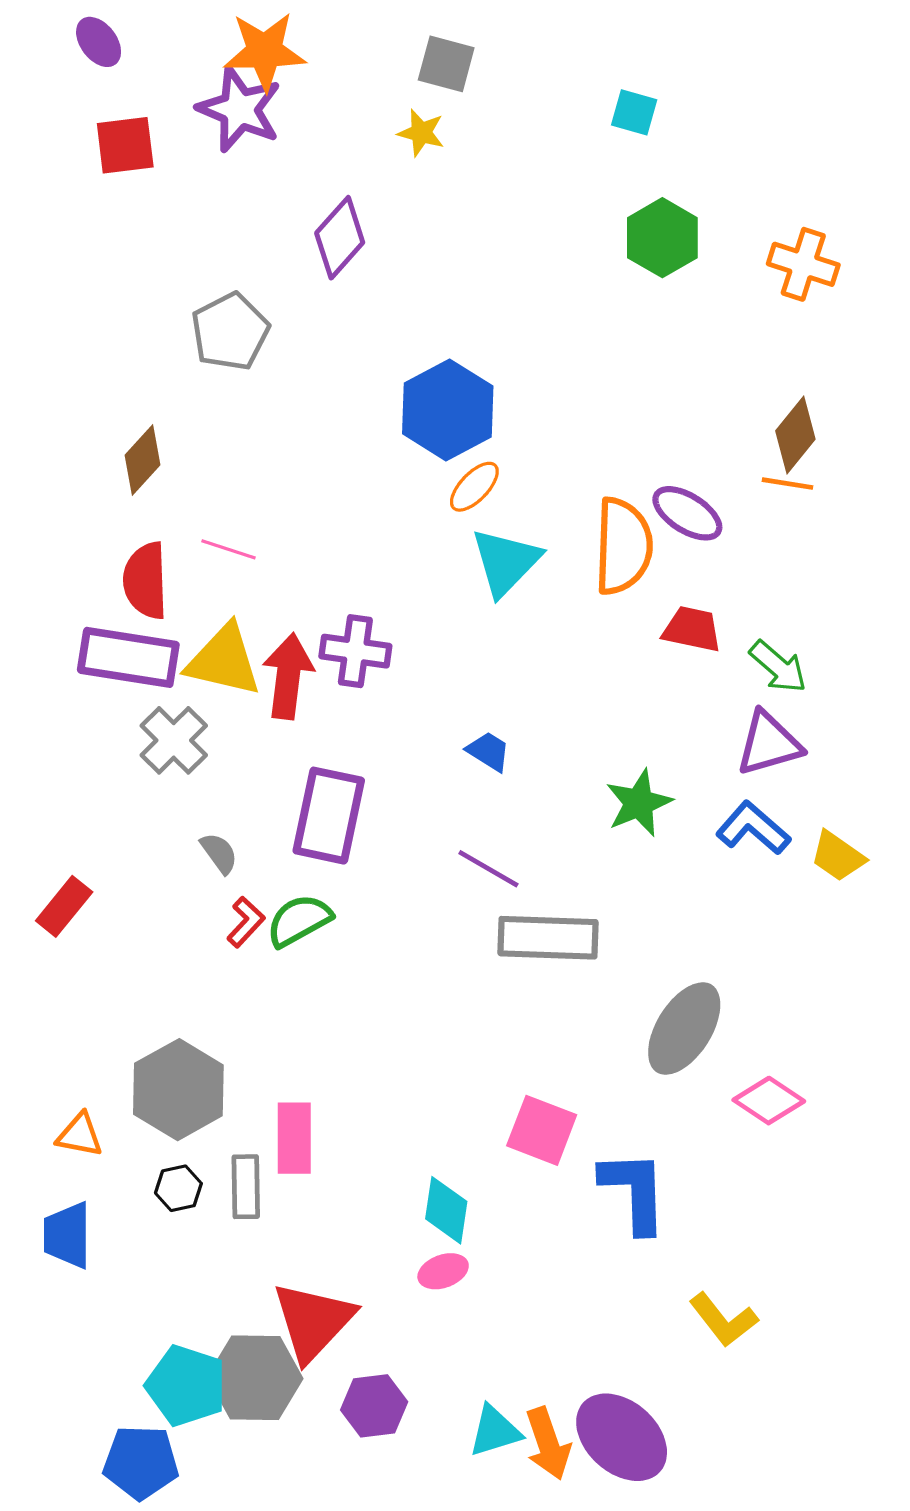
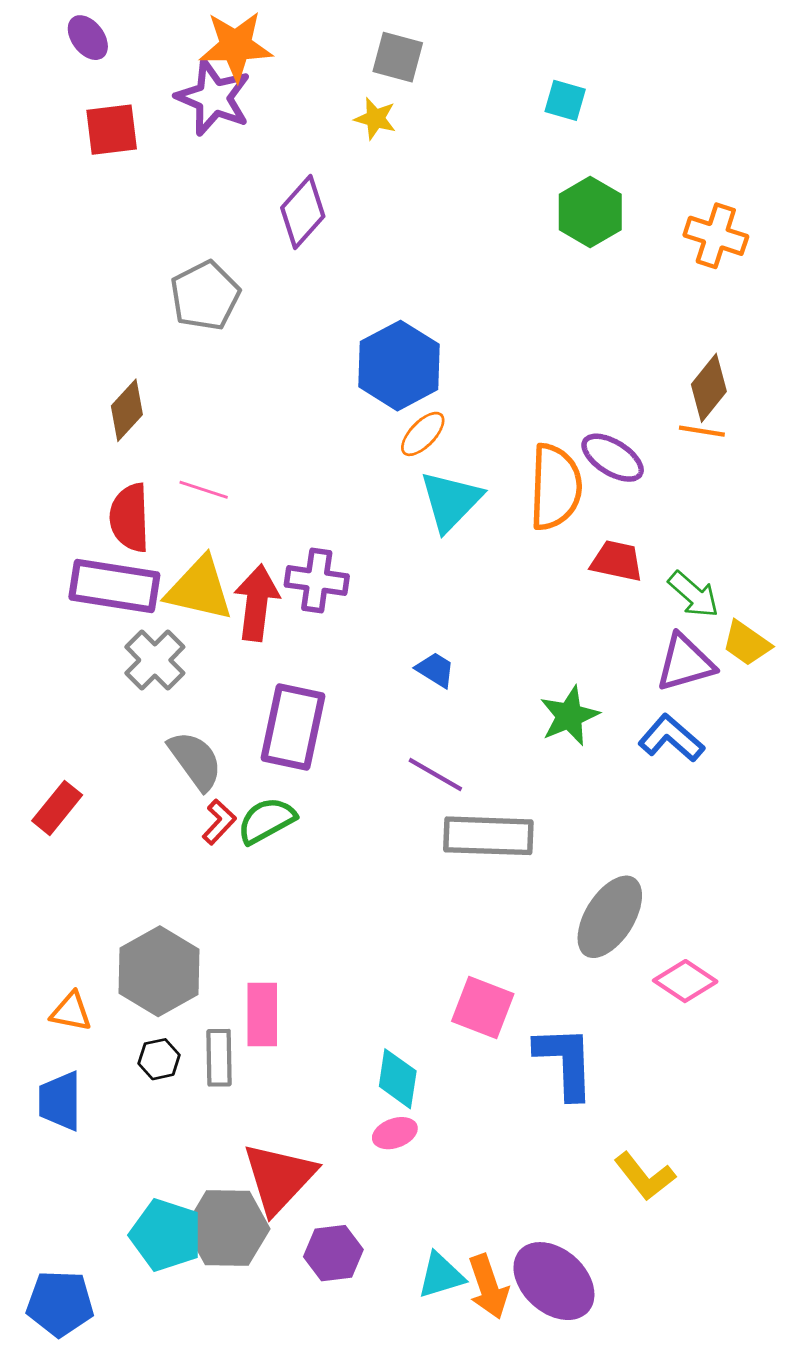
gray semicircle: (219, 853) -> (195, 761), size x1.6
yellow trapezoid: (838, 856) -> (747, 643), moved
blue pentagon: (141, 1462) -> (60, 1303), moved

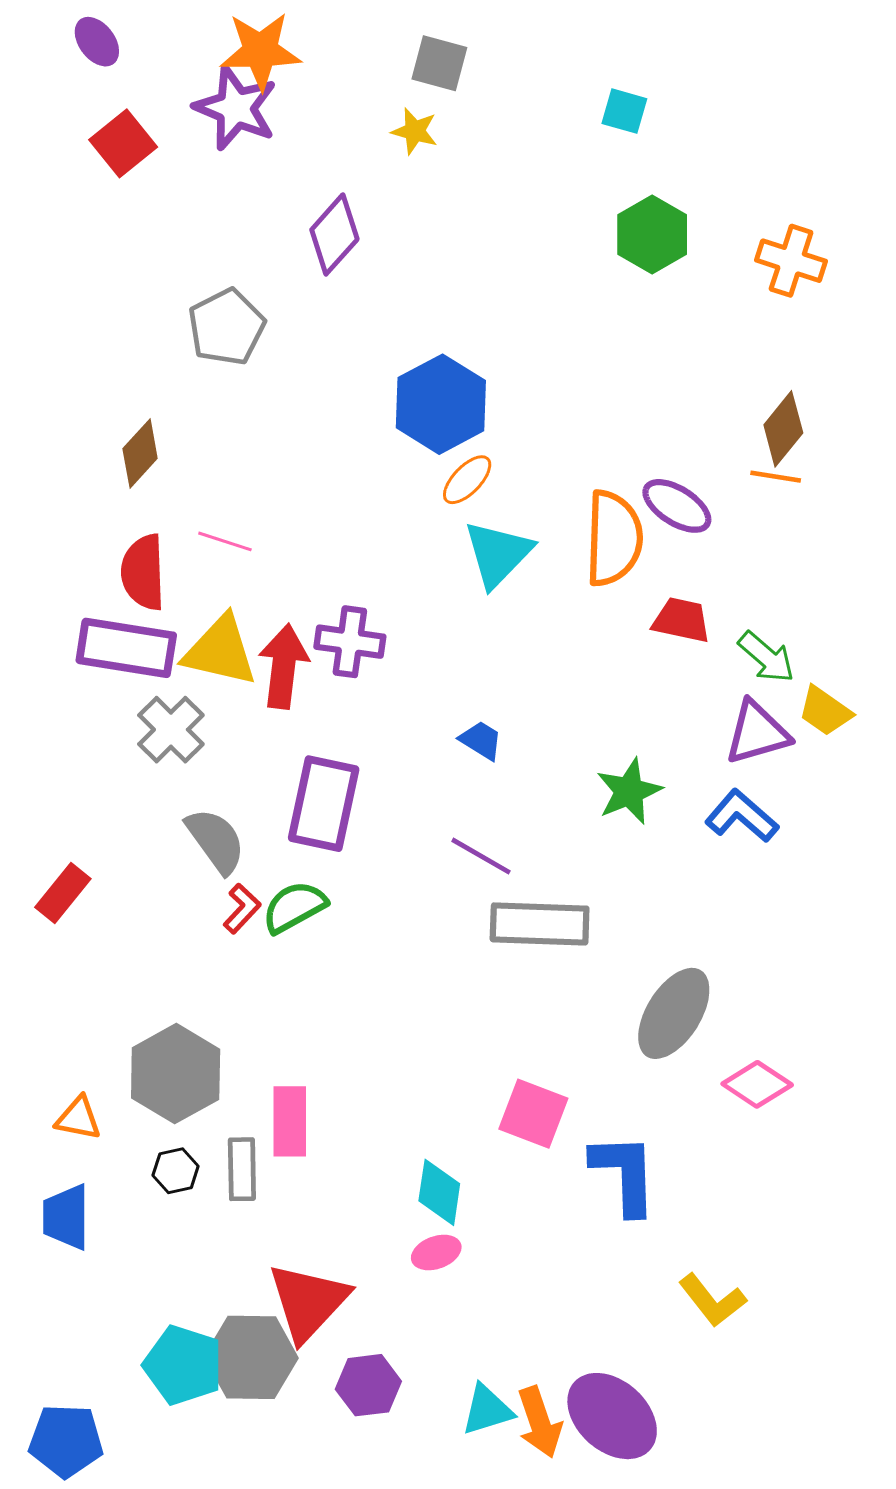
red square: (112, 130) -> (123, 143), turned -32

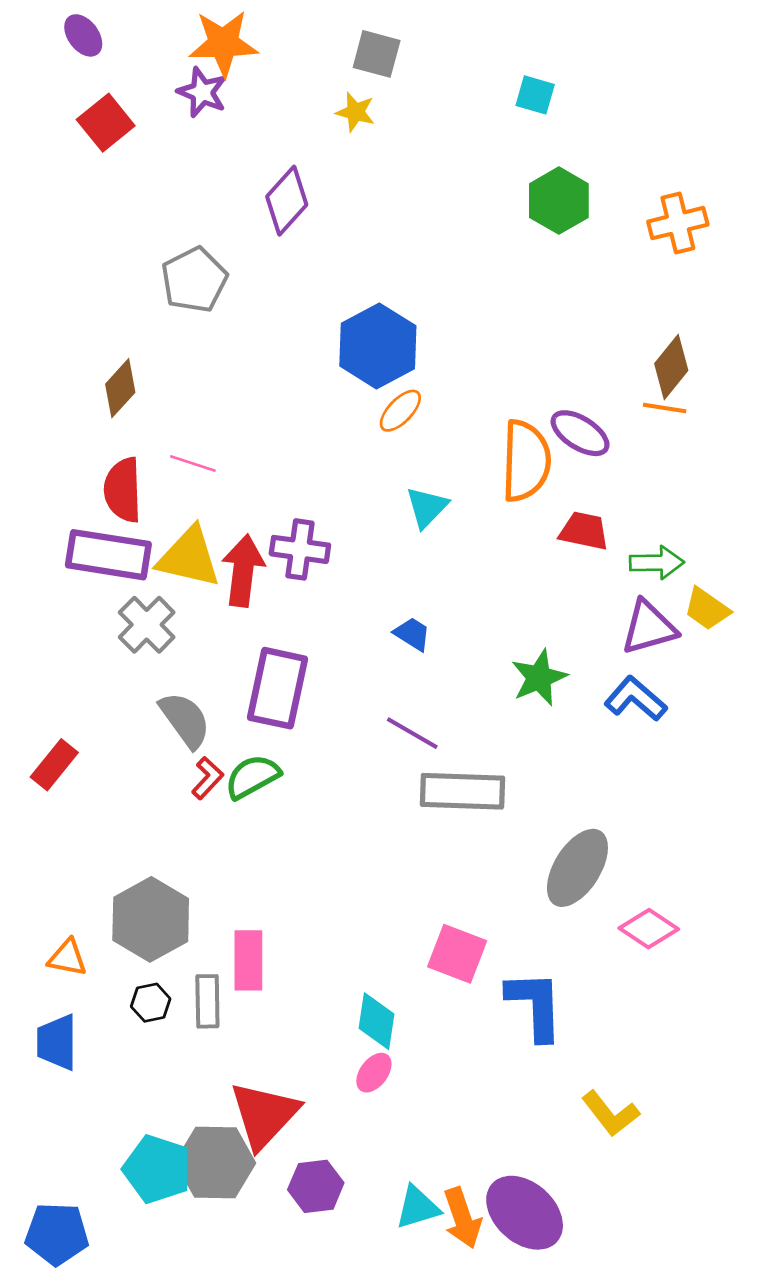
purple star: (236, 108) -> (202, 92), size x0.7
orange cross: (791, 261) -> (678, 223), turned -32
cyan triangle: (498, 554) -> (427, 507), moved, size x0.7
green arrow: (766, 657) -> (657, 563), turned -42
pink ellipse: (436, 1253) -> (374, 1073), turned -33

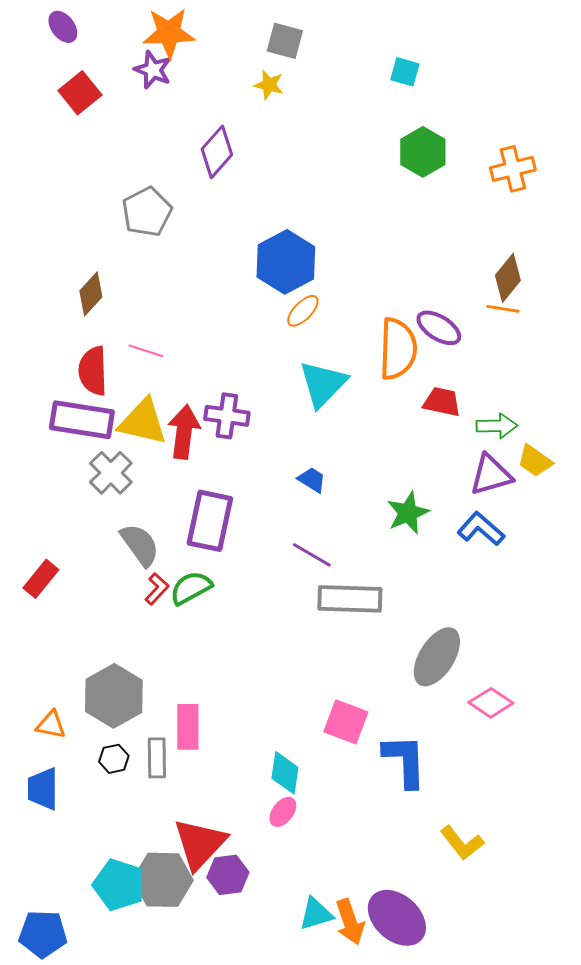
cyan triangle: (427, 507) -> (323, 384), size x1.5
purple hexagon: (316, 1186) -> (228, 875), moved

